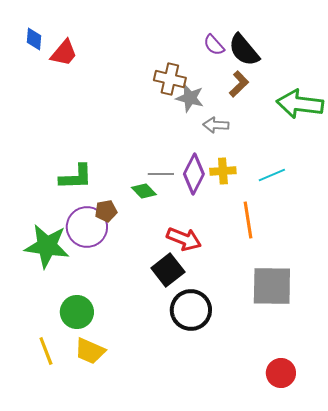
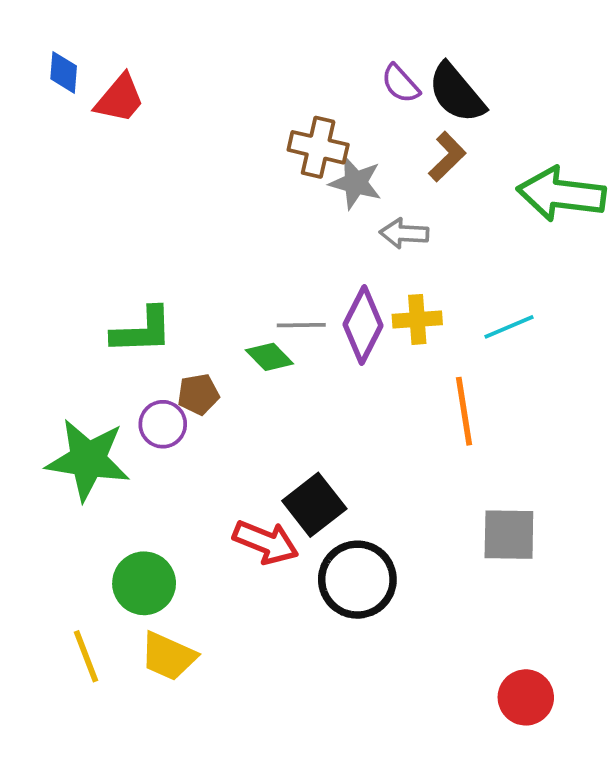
purple circle: (87, 227) -> (163, 424), size x0.6
red arrow: (184, 239) -> (266, 542), moved
gray square: (272, 286) -> (509, 535), size x0.7

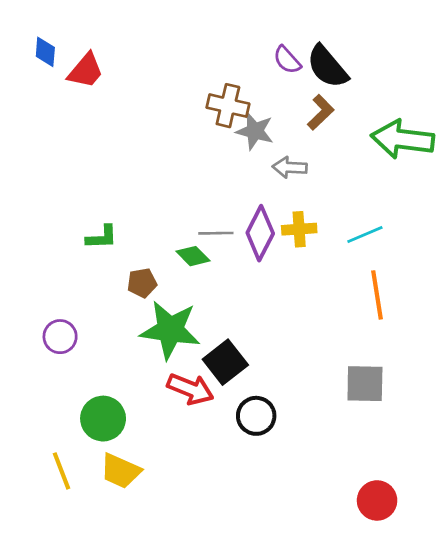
green L-shape: (142, 331) -> (102, 237), size x0.7
orange line: (464, 411) -> (377, 295), moved
purple circle: (163, 424) -> (60, 337), moved
green star: (88, 460) -> (170, 330), moved
black circle: (357, 580) -> (256, 416), size x0.7

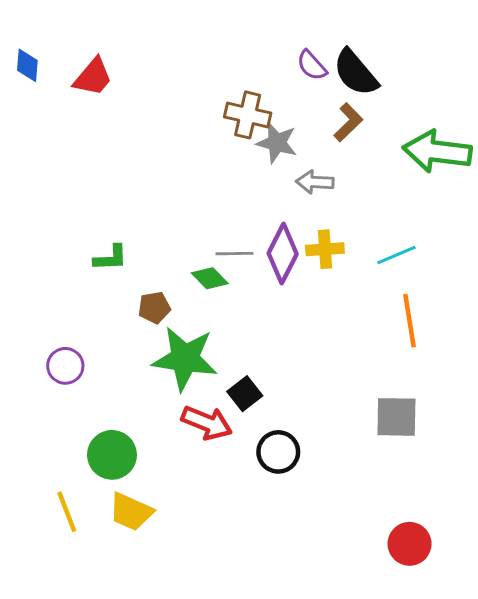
blue diamond: (45, 52) -> (27, 65), moved
black square: (225, 362) -> (245, 394), size x0.7

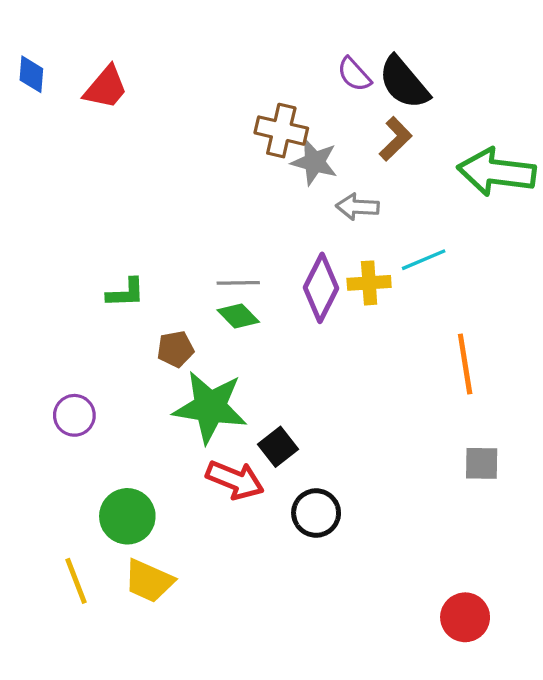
gray line: (235, 254) -> (238, 283), moved
cyan line: (396, 255) -> (424, 260), moved
gray square: (396, 417) -> (482, 463), moved, size x0.7

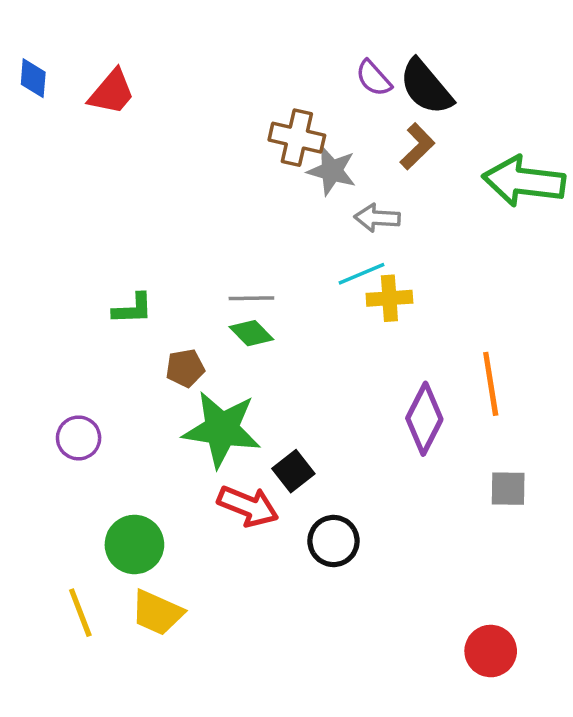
cyan line: (424, 260) -> (361, 274), moved
purple diamond: (321, 288) -> (424, 419), moved

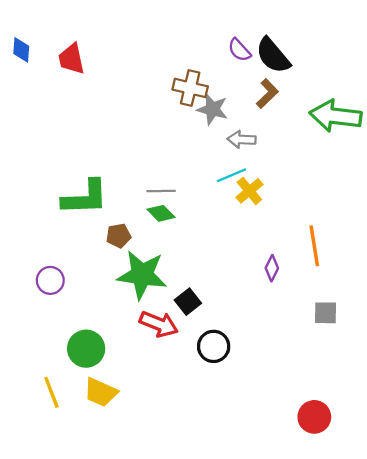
red trapezoid: (112, 92) -> (72, 59), turned 128
yellow cross: (389, 298) -> (249, 191), turned -36
green L-shape: (133, 309) -> (85, 198), size x1.8
purple diamond: (424, 419) -> (272, 268), size x0.6

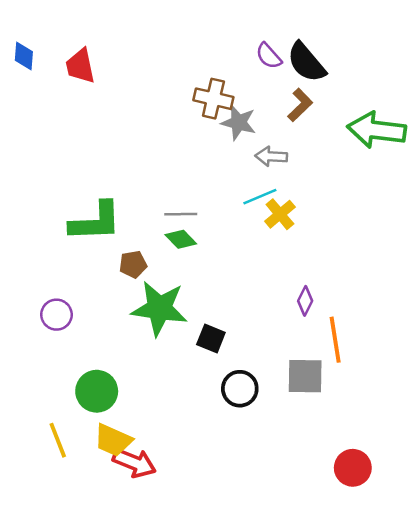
orange line: (314, 246) -> (335, 340), moved
black square: (188, 302) -> (211, 338), turned -30
gray square: (325, 313) -> (305, 376), moved, size x1.4
red arrow: (159, 324) -> (134, 463), moved

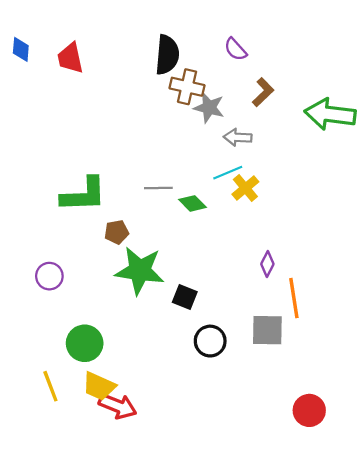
black semicircle: (306, 62) -> (167, 55), moved, turned -135
green diamond: (181, 239) -> (193, 203), moved

